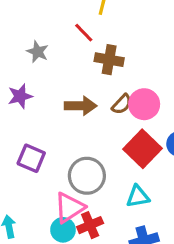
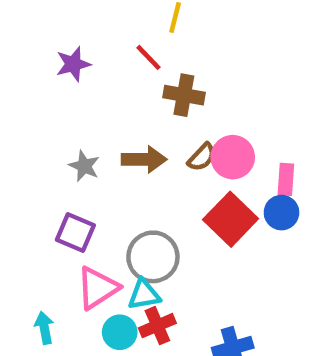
gray star: (38, 52) -> (84, 166), moved
purple star: (20, 96) -> (73, 64), moved
cyan triangle: (138, 196) -> (144, 295), moved
pink triangle: (69, 208) -> (98, 288), moved

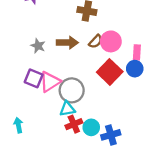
pink triangle: (98, 288) -> (50, 82), moved
cyan circle: (120, 332) -> (91, 127), moved

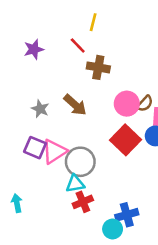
brown semicircle: (96, 41) -> (145, 104), moved
brown arrow: (67, 43) -> (75, 105), turned 42
cyan circle: (91, 127) -> (113, 229), moved

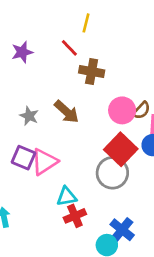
gray circle: (80, 162) -> (112, 173), moved
blue cross: (127, 215) -> (122, 230), turned -35

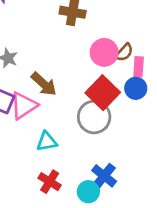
brown arrow: (67, 112) -> (44, 84), moved
red cross: (75, 216) -> (50, 182), moved, turned -35

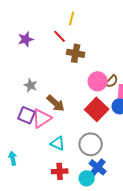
gray circle: (94, 117) -> (91, 144), moved
cyan triangle: (47, 141) -> (58, 143), turned 35
red cross: (50, 182) -> (60, 171), turned -35

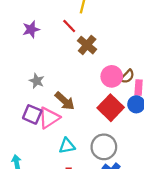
brown cross: (76, 53) -> (87, 45), turned 30
cyan triangle: (58, 143) -> (67, 146), turned -35

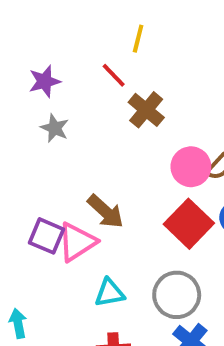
gray star: (37, 81) -> (55, 128), moved

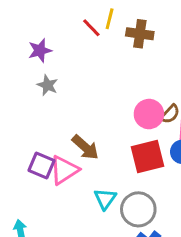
red line: (114, 75) -> (91, 28), moved
brown cross: (146, 110) -> (140, 34), moved, turned -32
red square: (189, 224) -> (147, 156), turned 32
cyan triangle: (110, 293) -> (105, 199), moved, turned -45

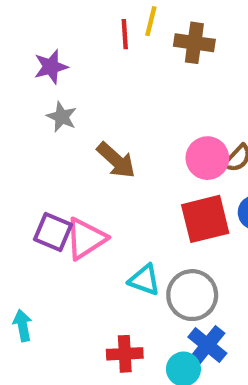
red line: (91, 28) -> (125, 34), turned 40
brown arrow: (85, 147) -> (116, 160), moved
cyan triangle: (105, 199) -> (144, 280), turned -45

